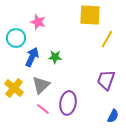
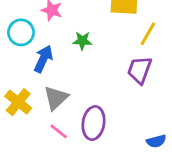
green star: (55, 57) -> (82, 41), moved
purple trapezoid: (106, 80) -> (140, 70), moved
blue semicircle: (113, 116) -> (156, 141), turned 48

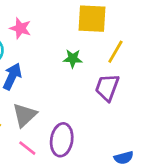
green star: (82, 41) -> (73, 59), moved

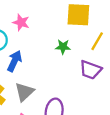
purple trapezoid: (107, 87) -> (90, 70), turned -90

